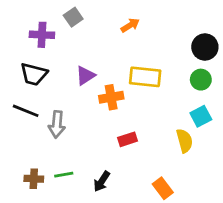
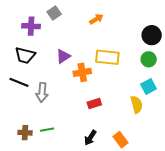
black arrow: (102, 181) -> (90, 138), moved

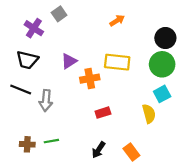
orange arrow: (96, 19) -> (117, 20), moved
purple cross: (31, 26) -> (34, 28), turned 30
green circle: (149, 59) -> (162, 64), size x1.5

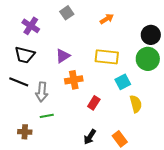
gray square: (59, 14) -> (67, 13), moved
orange cross: (90, 79) -> (74, 80), moved
cyan square: (162, 94) -> (123, 82), moved
red rectangle: (103, 113) -> (94, 103), turned -40
green line: (51, 141) -> (47, 116), moved

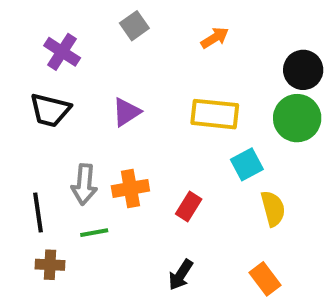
orange cross: (74, 80) -> (130, 188), moved
black line: (19, 82) -> (38, 213), moved, turned 60
orange rectangle: (120, 139) -> (265, 279), moved

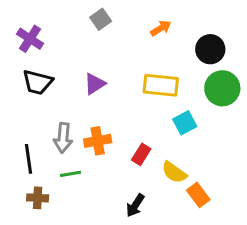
purple cross: (62, 52) -> (30, 39), moved
black circle: (303, 70) -> (210, 49), moved
yellow semicircle: (273, 208) -> (174, 172), moved, turned 140
orange rectangle: (265, 279) -> (198, 195), moved

